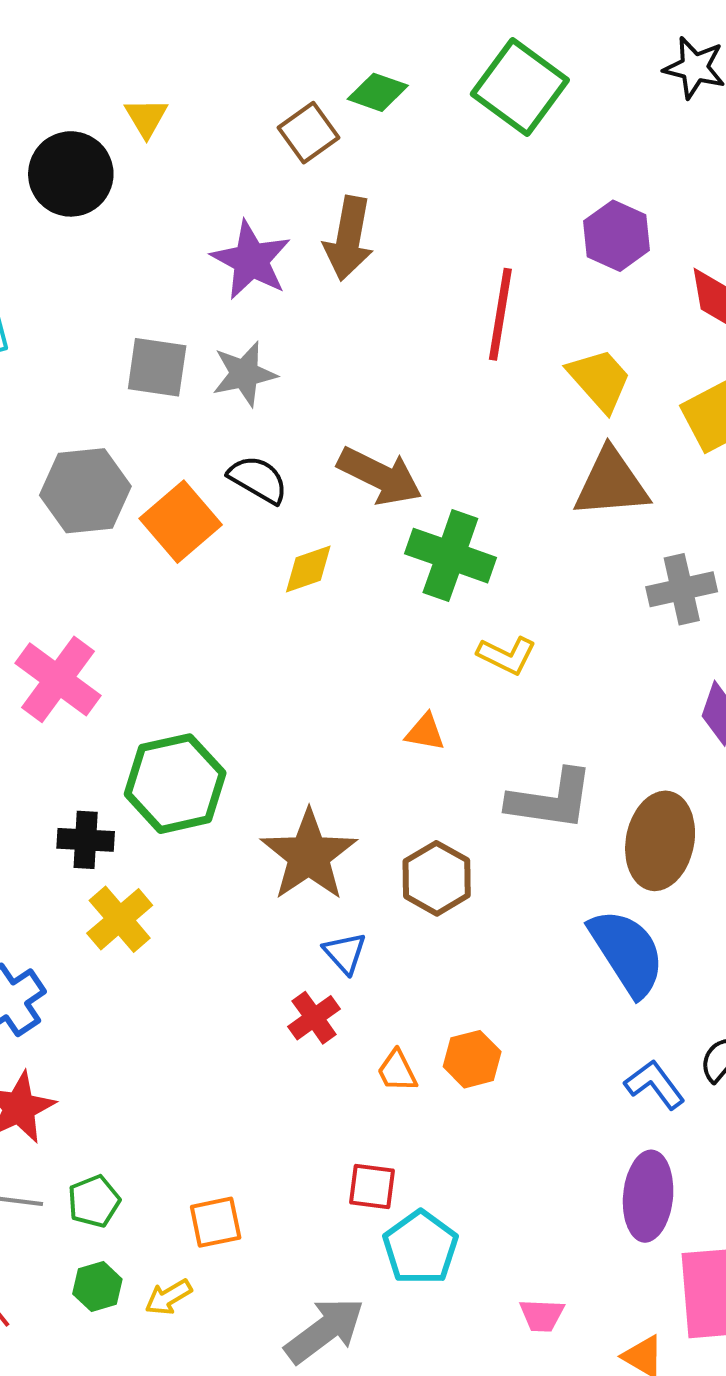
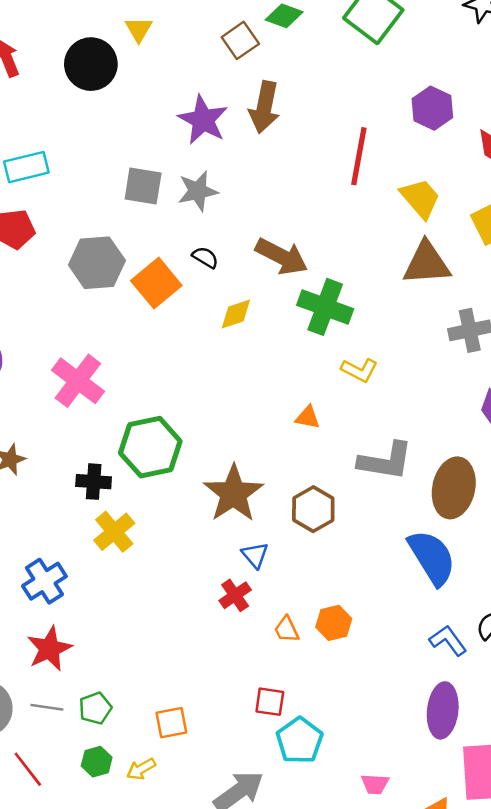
black semicircle: (258, 479) -> (205, 257), size x0.7

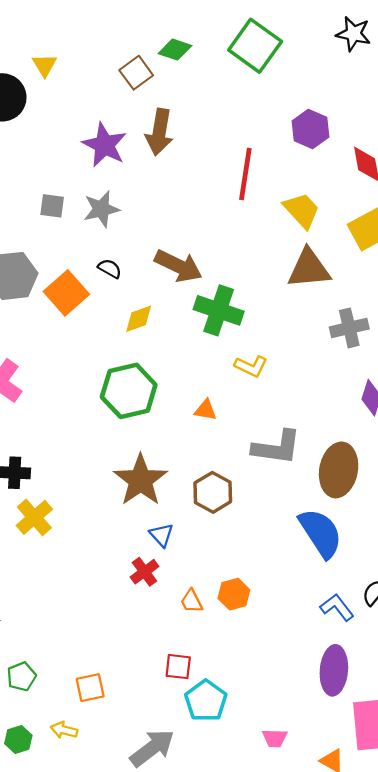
gray square: (143, 186) -> (52, 206), size x0.7
green hexagon: (150, 447) -> (129, 391), moved
green hexagon: (97, 762) -> (18, 740), moved
yellow arrow: (141, 769) -> (64, 730), turned 45

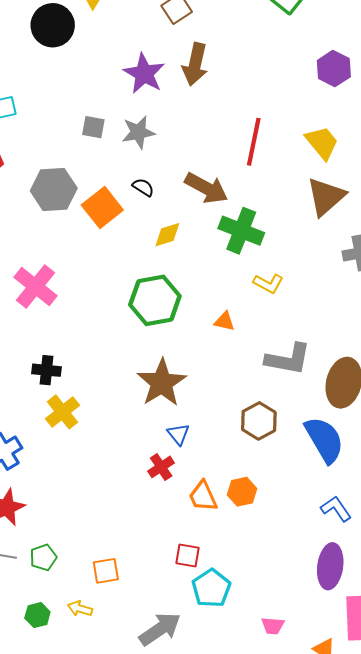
red line: (245, 174) -> (254, 142), moved
brown triangle: (309, 269) -> (326, 197), turned -39
brown hexagon: (213, 492) -> (259, 421), moved
orange trapezoid: (192, 601) -> (203, 496), size x1.4

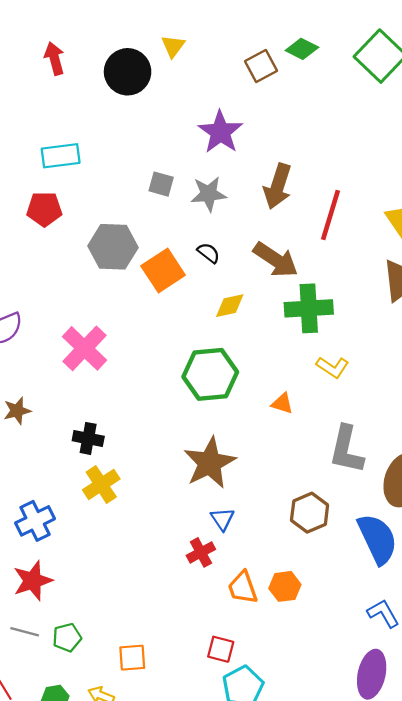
brown arrow: (195, 64) -> (278, 186), moved
green cross: (241, 231) -> (309, 308), turned -30
gray L-shape: (288, 359) -> (346, 450), turned 87

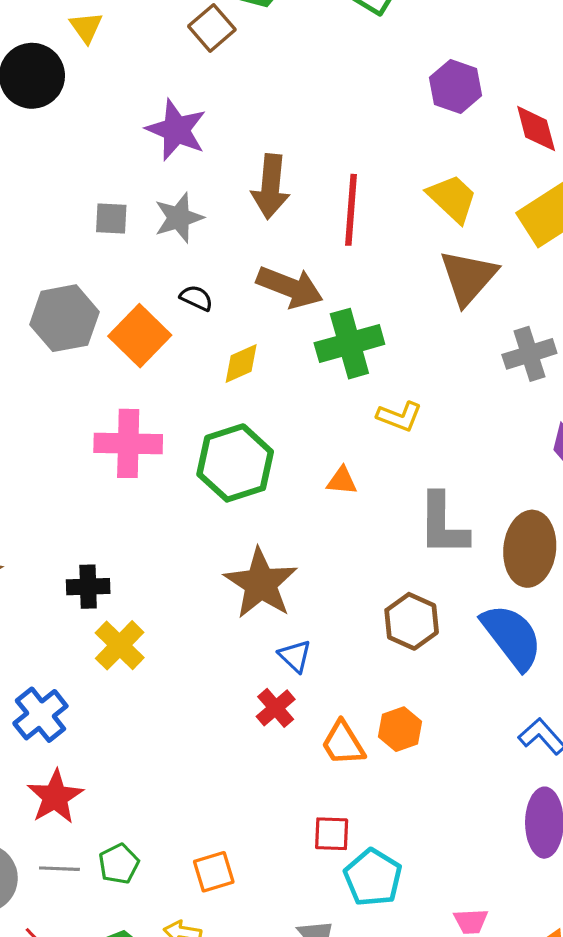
pink cross: (84, 348) -> (128, 443), moved, turned -30

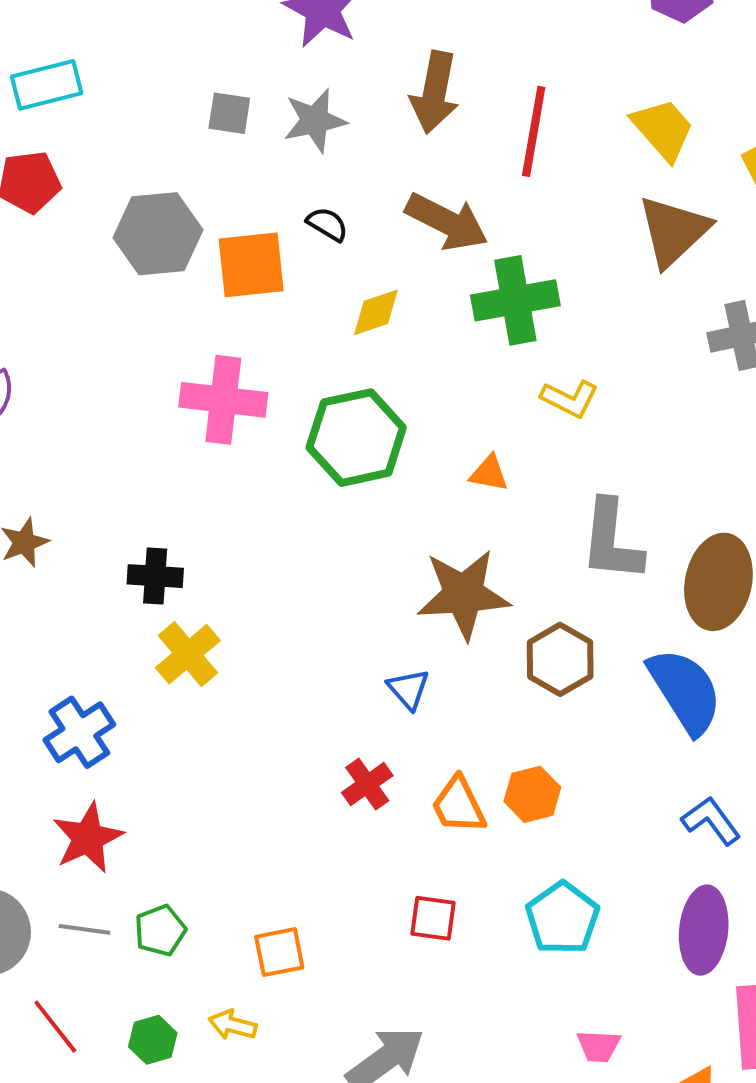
orange square: (140, 336) -> (251, 265), turned 34
brown star: (261, 583) -> (463, 594), moved, turned 30
red cross: (276, 708) -> (367, 784), moved
cyan pentagon: (373, 878) -> (562, 918), moved

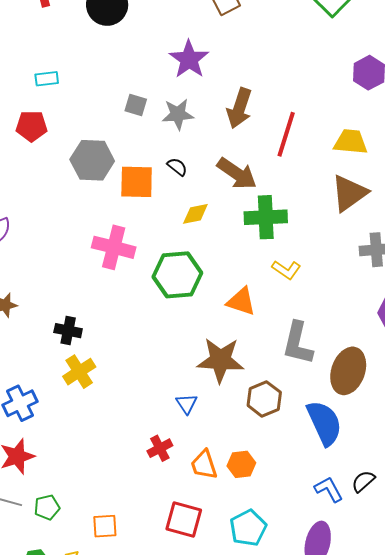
cyan rectangle: (47, 85) -> (47, 79), size x0.7
yellow trapezoid: (663, 129) -> (351, 142), turned -51
orange triangle: (489, 473) -> (241, 302), size x1.5
red square: (433, 918) -> (184, 519), size x1.5

